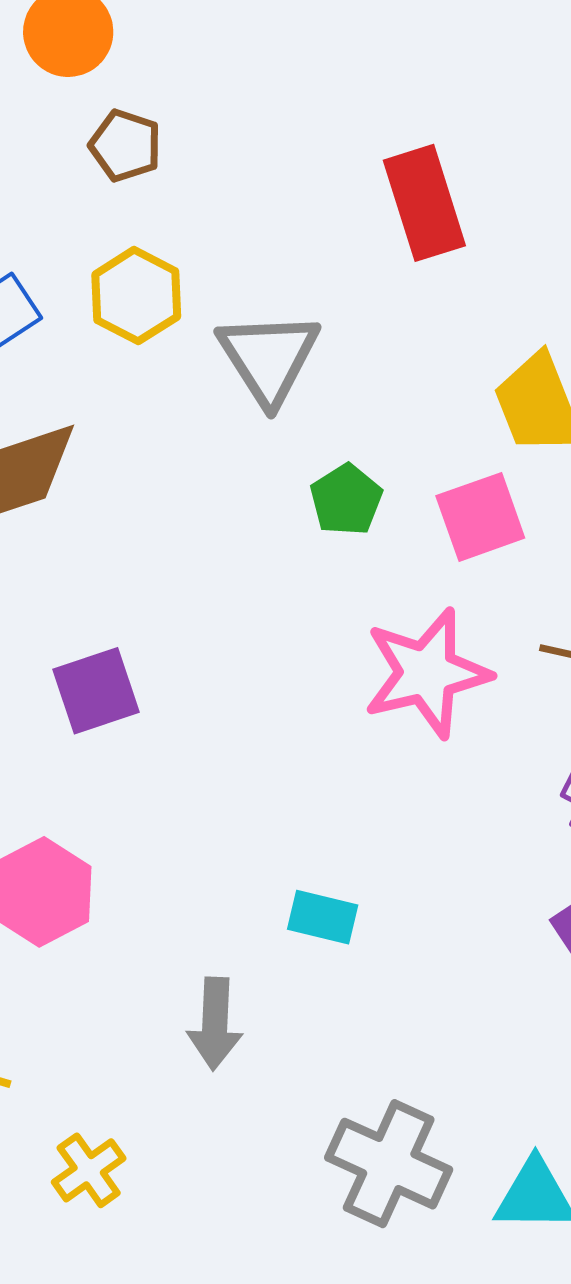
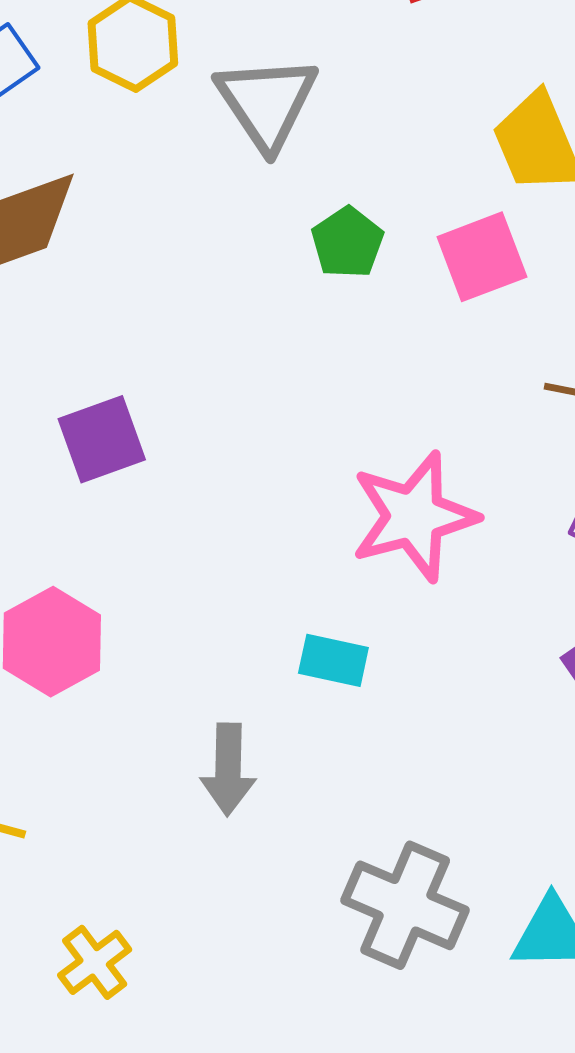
pink star: (427, 673) -> (414, 516), moved
yellow cross: (89, 1170) -> (95, 962), moved

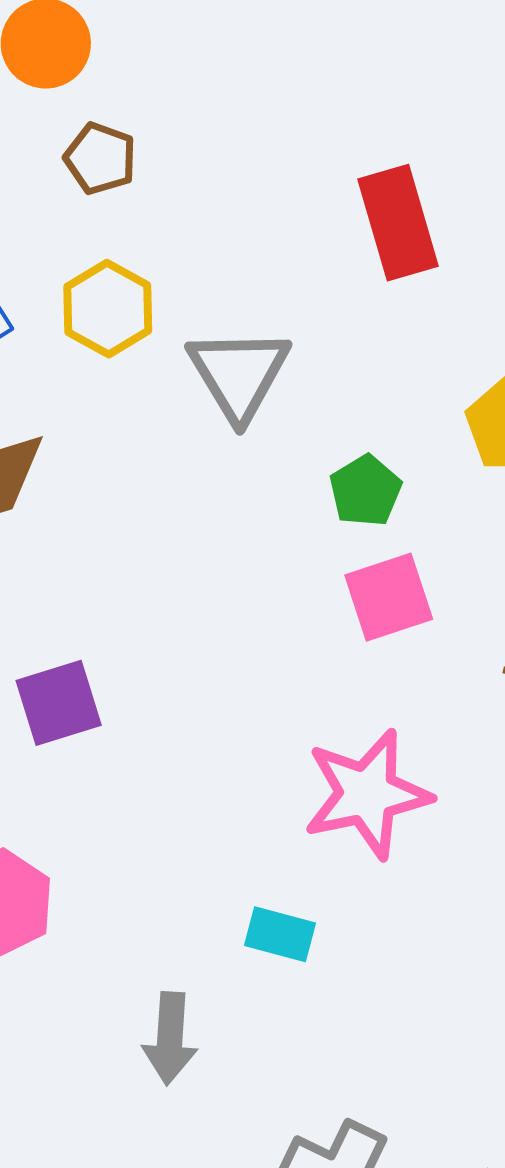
green pentagon: (347, 243) -> (365, 491), moved
pink square: (482, 257) -> (389, 597), moved

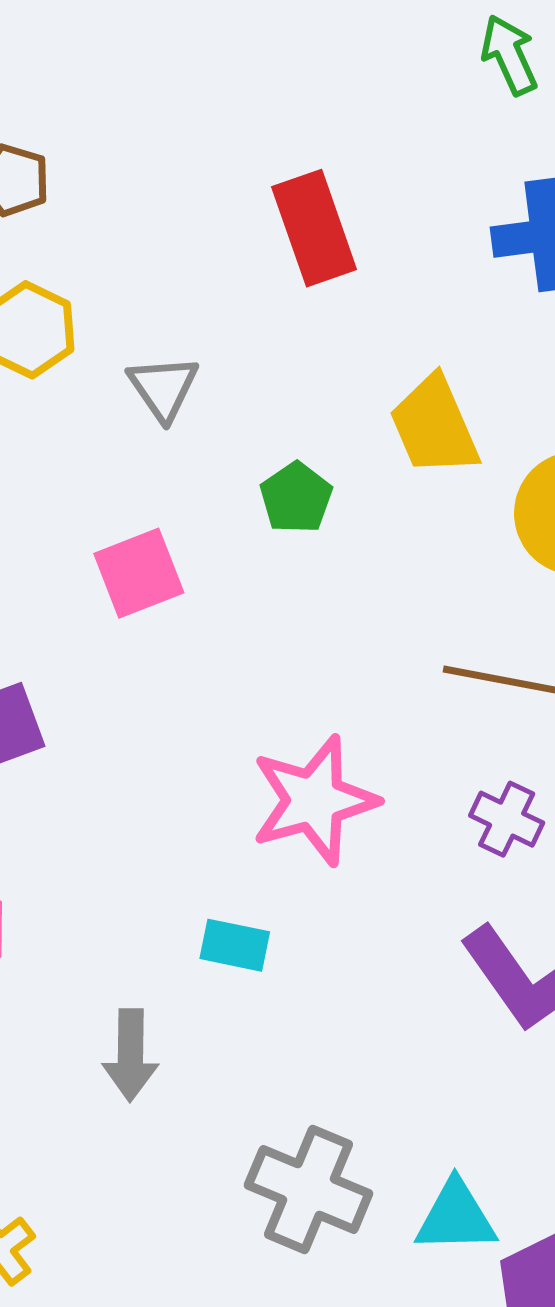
gray triangle: (239, 374) -> (163, 388), size x0.7
pink square: (389, 597) -> (139, 573), moved

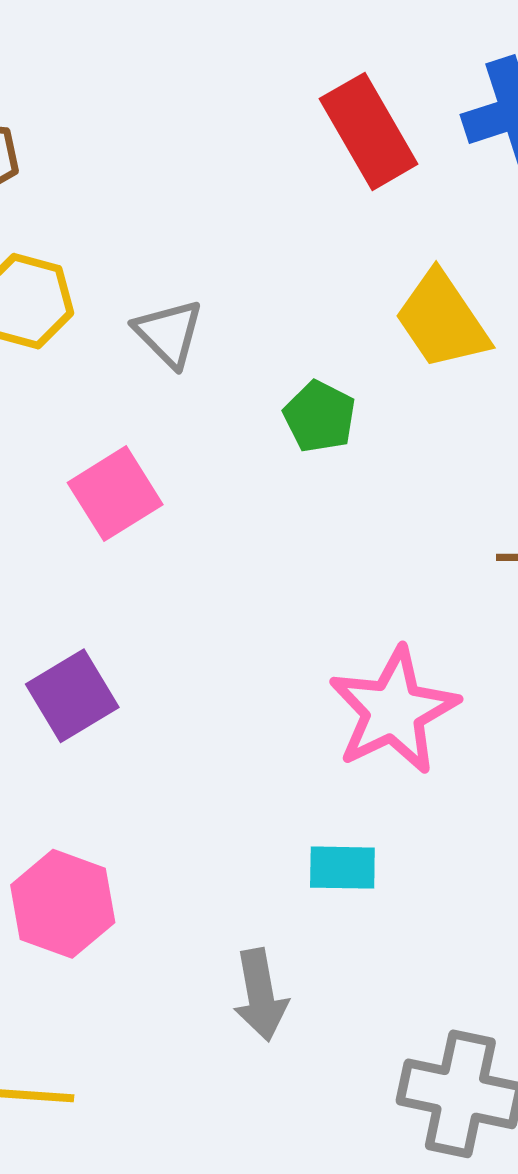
red rectangle: (314, 228) -> (369, 131), moved
pink square: (139, 573) -> (115, 494), moved

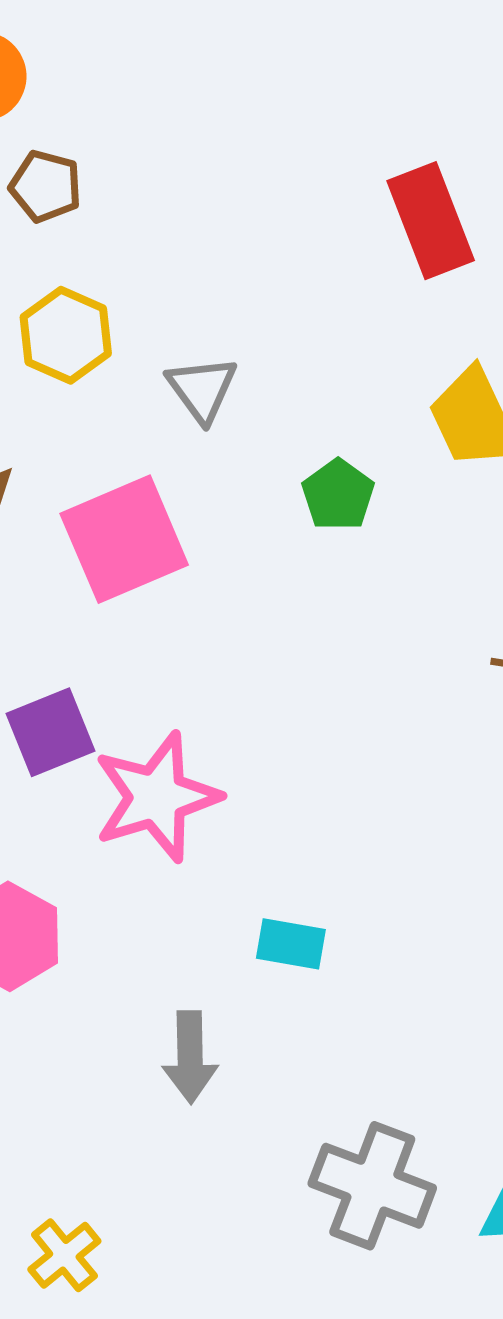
pink square: (115, 494) -> (124, 539), size x1.4
pink star: (394, 711) -> (157, 797), moved

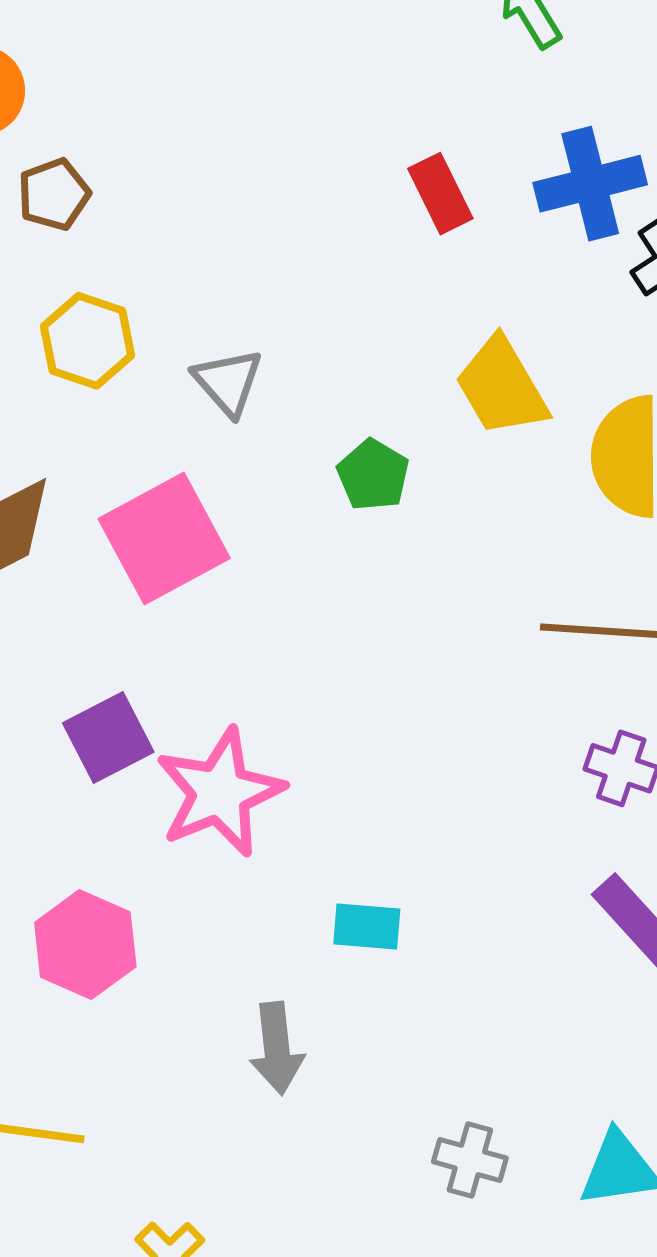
brown pentagon: (46, 186) -> (54, 194), turned -30
red rectangle: (431, 221) -> (440, 194), size x0.7
gray cross: (372, 1186) -> (470, 1160), size x0.6

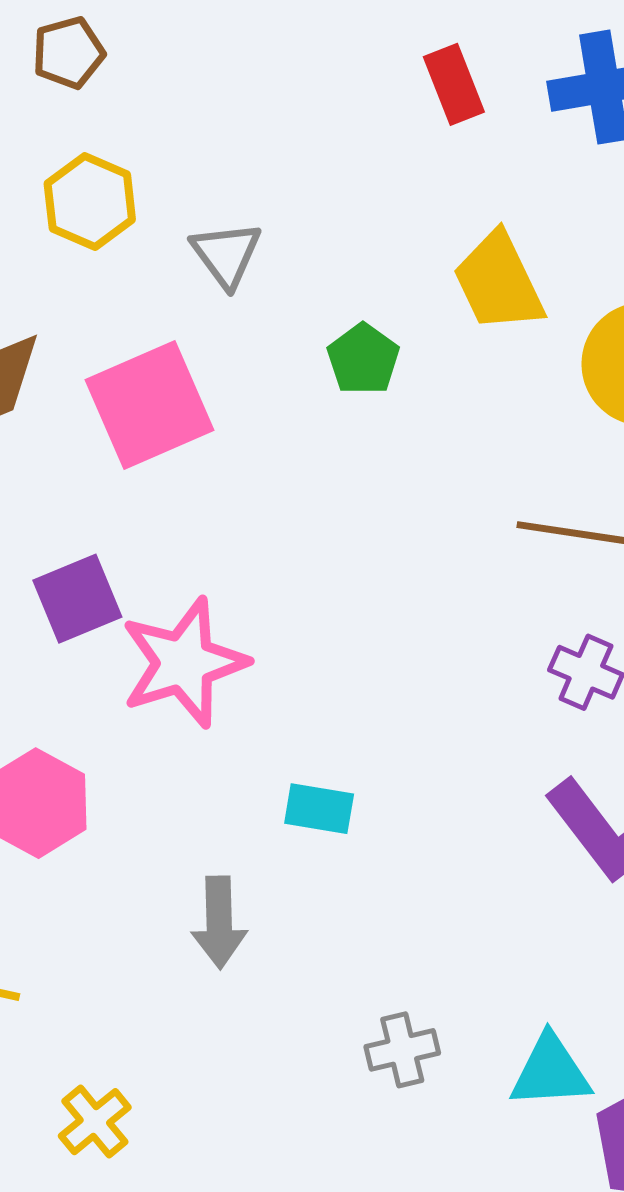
gray cross: (470, 1160) -> (402, 1050), turned -34

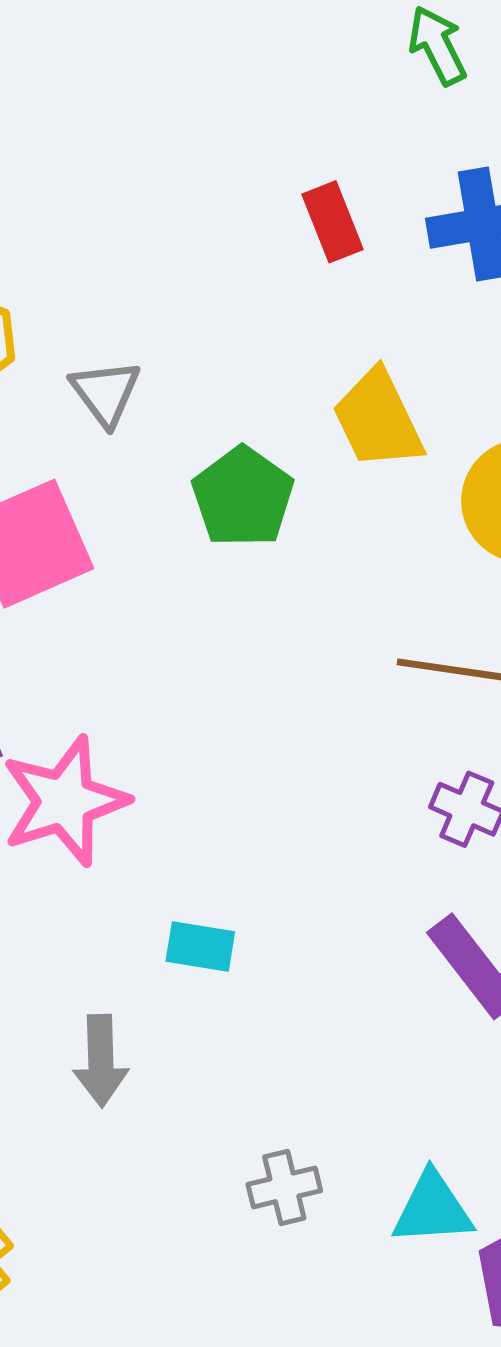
green pentagon: (363, 359) -> (243, 497), size x1.4

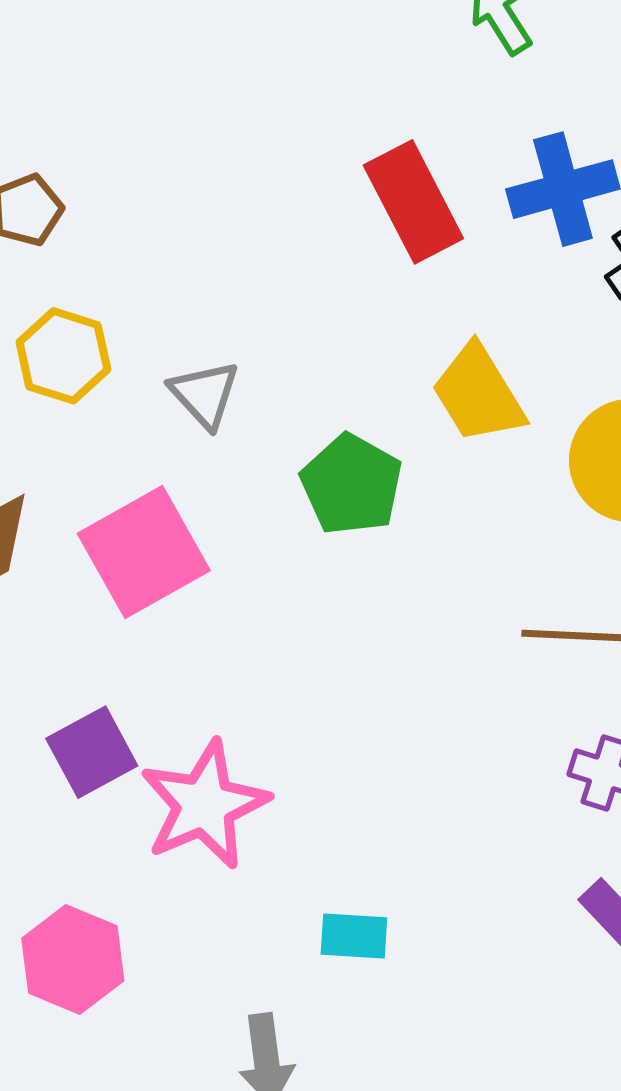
red rectangle: (333, 222) -> (413, 202), size x1.5

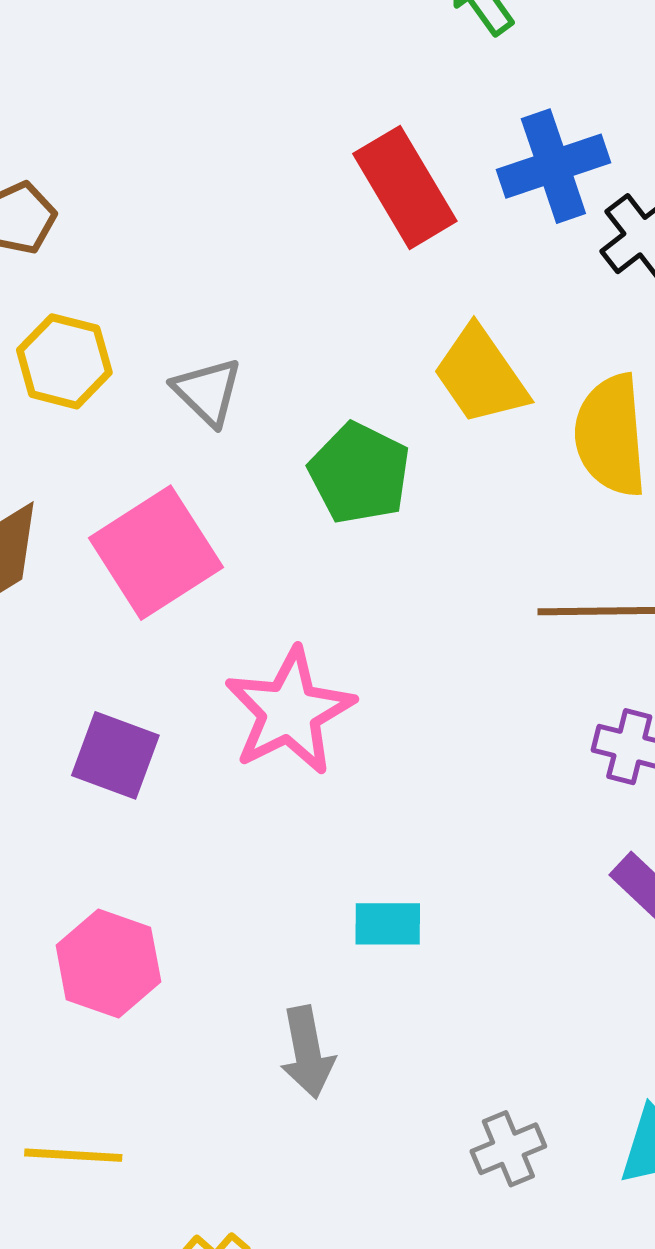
purple square: (92, 752) -> (115, 755), turned -38
pink star: (204, 805) -> (290, 711), moved

